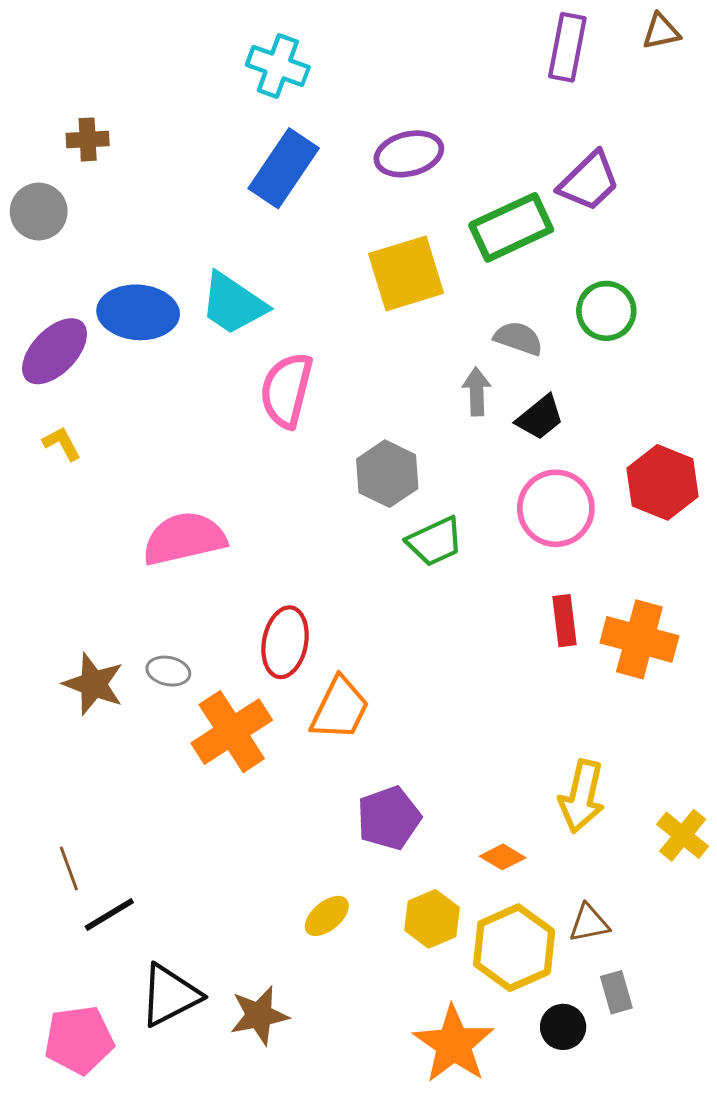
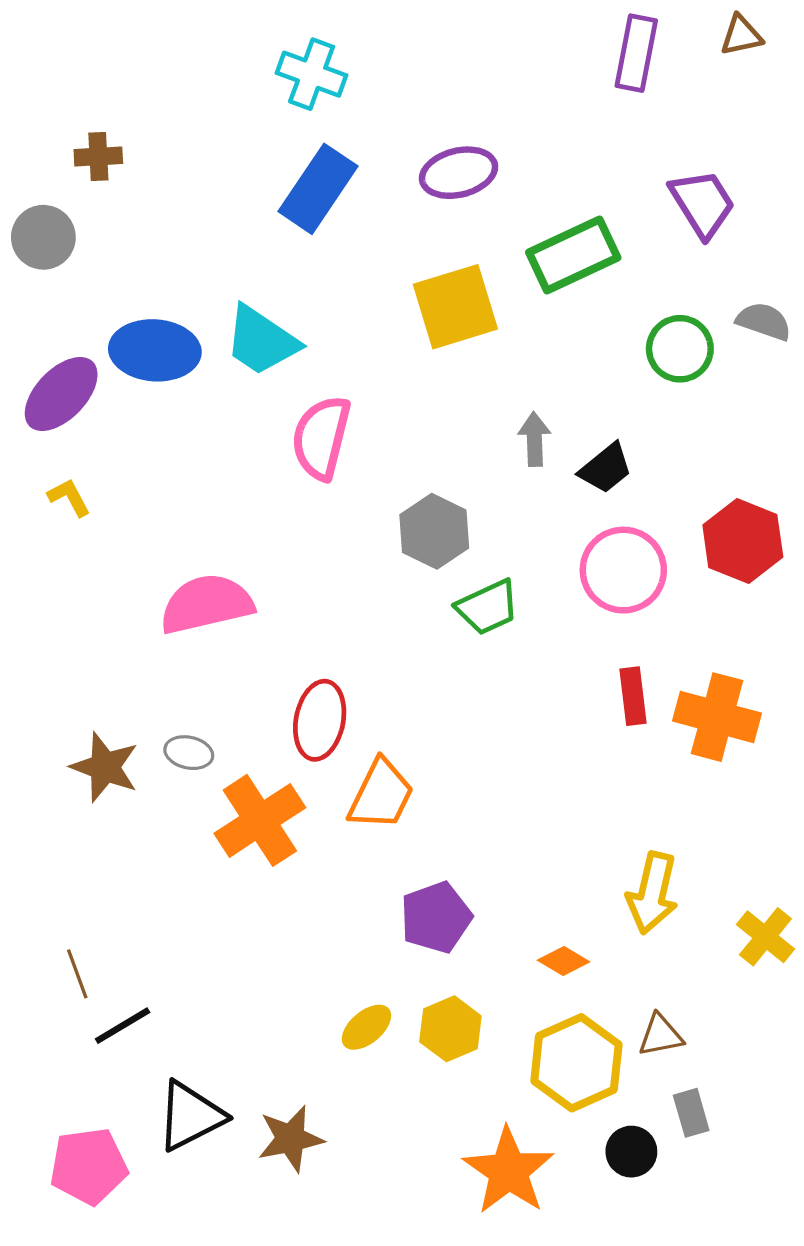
purple trapezoid: (589, 181) -> (702, 203), moved, turned -78
gray semicircle: (518, 338) -> (764, 321), moved
yellow hexagon: (432, 919) -> (450, 1029), moved

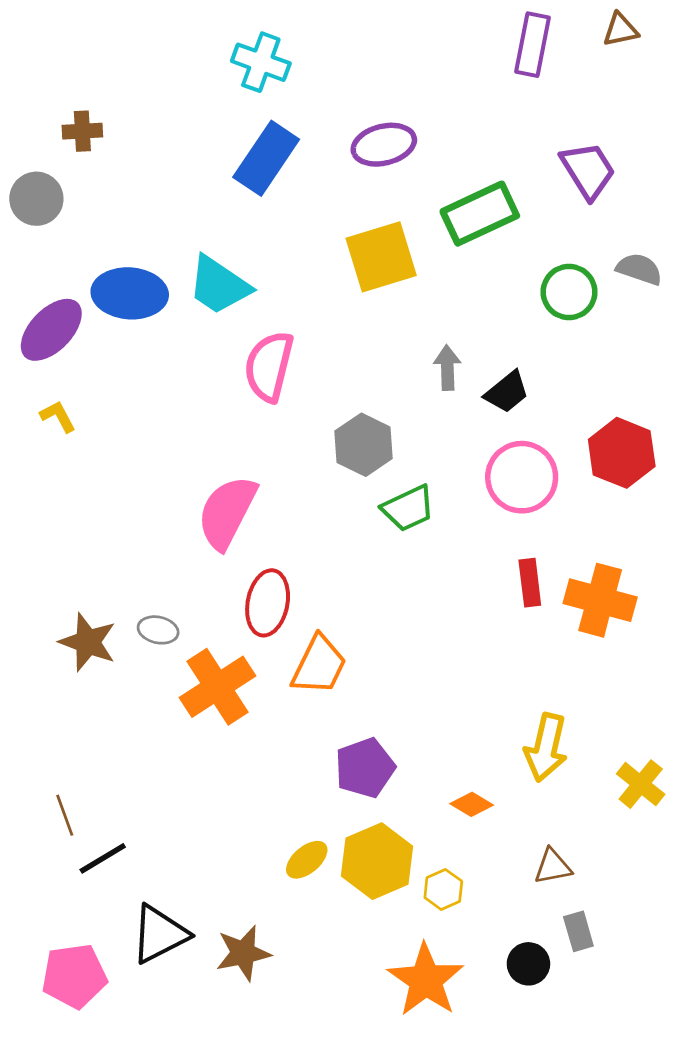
pink semicircle: (207, 604) -> (227, 512), moved, turned -50
yellow hexagon: (450, 1029) -> (377, 861), size x1.4
yellow hexagon: (576, 1063) -> (443, 889), moved, size x0.5

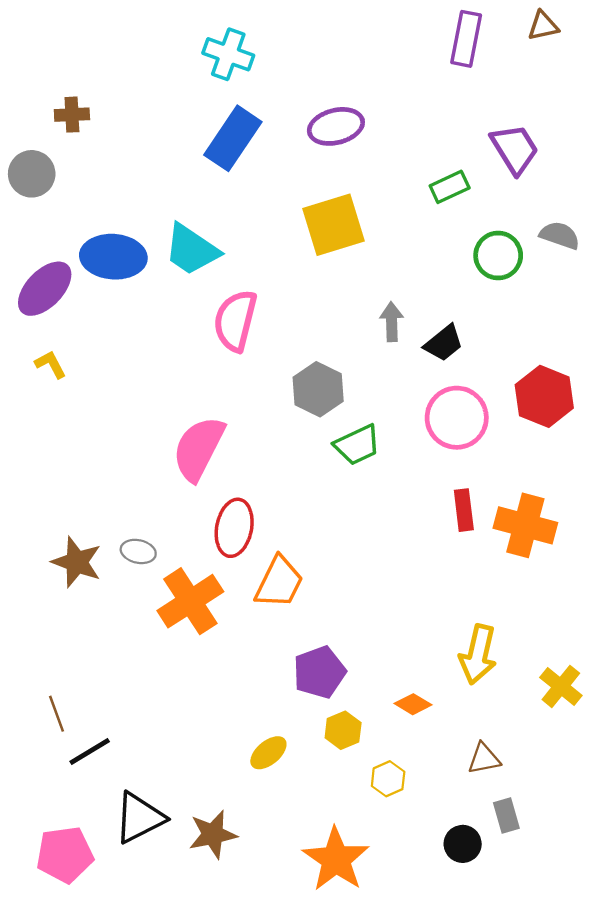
green rectangle: (480, 214) -> (450, 187), moved, size x0.6
yellow hexagon: (377, 861) -> (343, 730), moved, size x0.6
orange star: (426, 980) -> (336, 859), moved

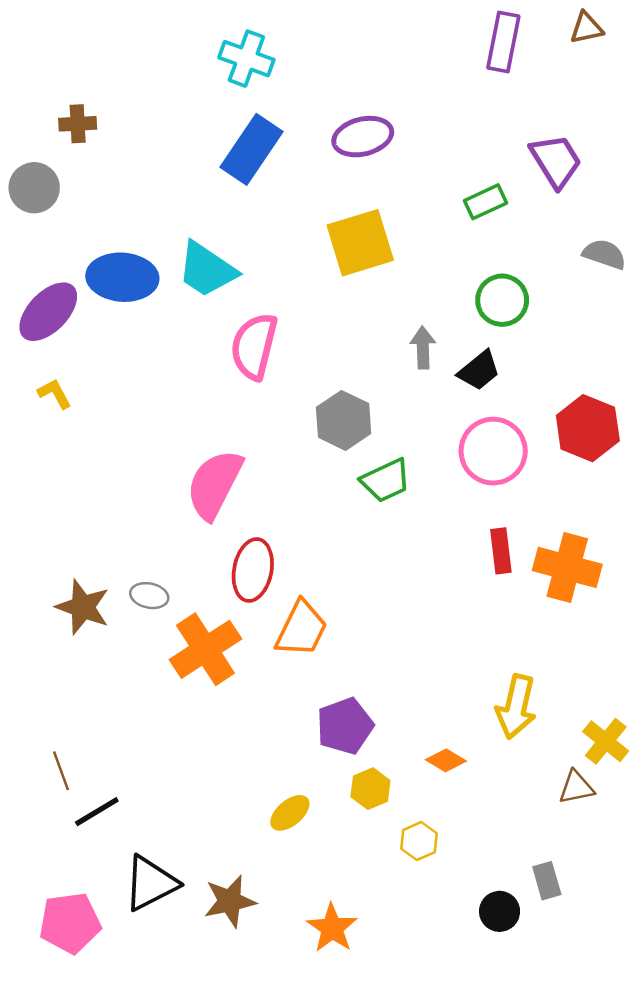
green circle: (498, 255) -> (502, 300), moved
brown triangle: (484, 759) -> (576, 787), moved
orange star: (336, 859) -> (332, 928), moved, size x0.7

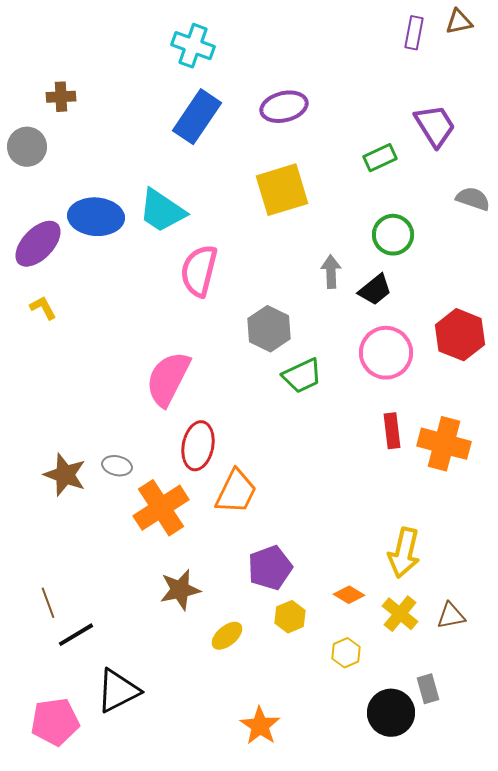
purple rectangle: (503, 42) -> (414, 33), moved, size x0.7
yellow cross: (606, 741) -> (400, 614), moved
yellow hexagon: (419, 841) -> (346, 653), moved
brown star: (230, 901) -> (180, 590), moved
black circle: (500, 911) -> (391, 713), size x1.5

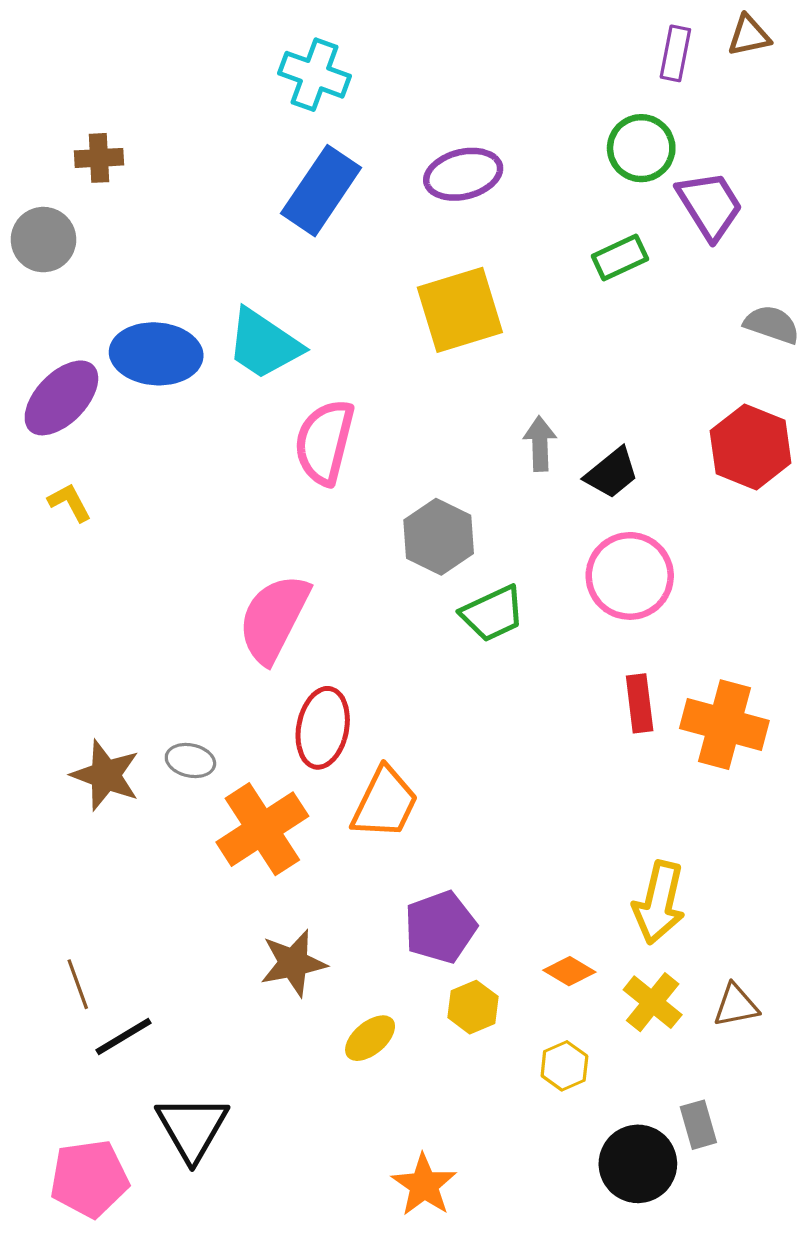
green circle: (393, 235) -> (641, 148), moved
red hexagon: (460, 335) -> (751, 447), moved
black triangle: (118, 691) -> (192, 1128), turned -33

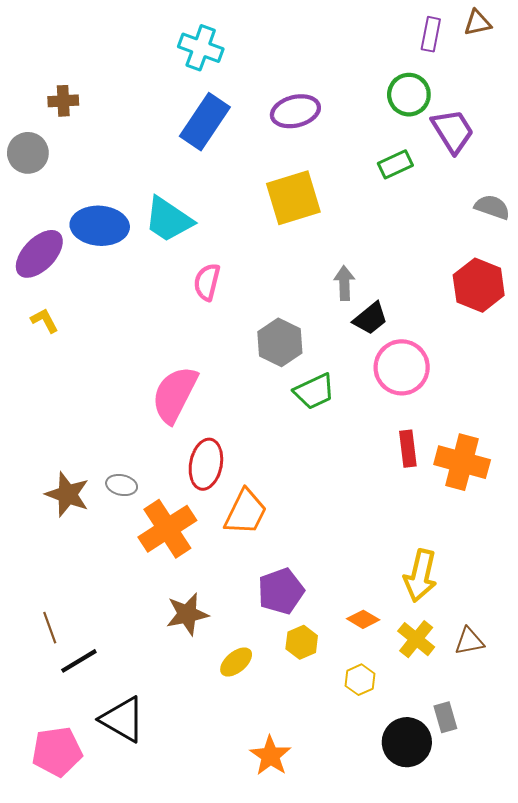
pink semicircle: (324, 442) -> (207, 282), size x0.7
black trapezoid: (612, 473) -> (370, 318), moved
black triangle: (192, 1128) -> (123, 719), turned -30

